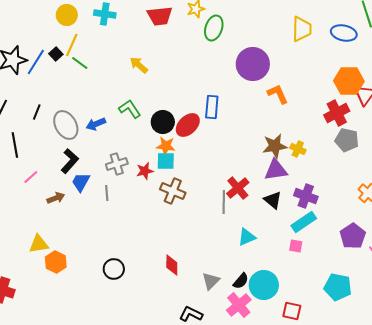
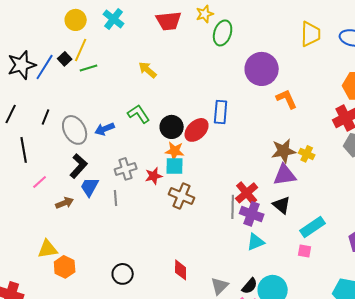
cyan cross: (105, 14) -> (114, 19), turned 30
green line: (80, 63) -> (89, 68), turned -54
purple cross: (306, 196) -> (252, 214), moved

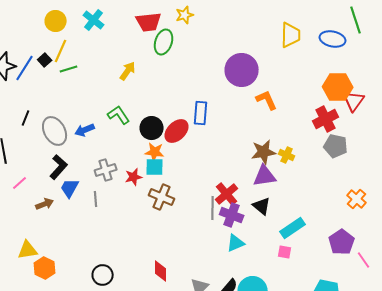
green ellipse: (223, 33) -> (164, 42), moved
yellow arrow: (148, 70) -> (128, 71), turned 84

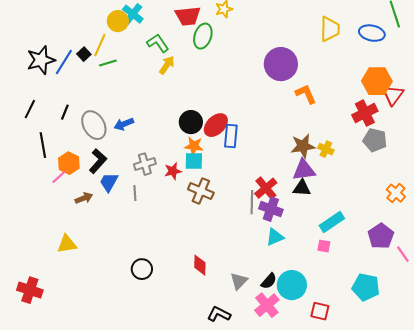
yellow circle: (56, 21) -> (118, 21), moved
blue rectangle: (201, 113) -> (231, 136), moved
green L-shape: (119, 115) -> (158, 43), moved
black triangle: (262, 206) -> (302, 188), moved, turned -36
orange hexagon: (45, 268) -> (69, 163), moved

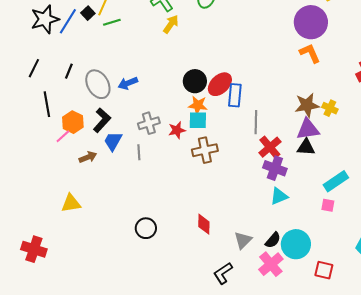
purple circle: (281, 64) -> (311, 22), moved
brown cross: (201, 191) -> (205, 150), turned -35
gray line: (252, 202) -> (256, 122), moved
black L-shape: (219, 314) -> (223, 273), turned -60

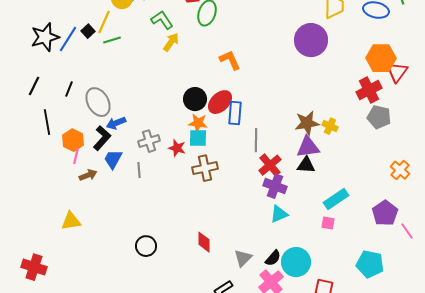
orange L-shape: (310, 53) -> (230, 60), moved
blue arrow: (128, 83) -> (116, 123), moved
red star: (177, 130) -> (177, 148), turned 30
pink line: (63, 136) -> (76, 156), moved, turned -35

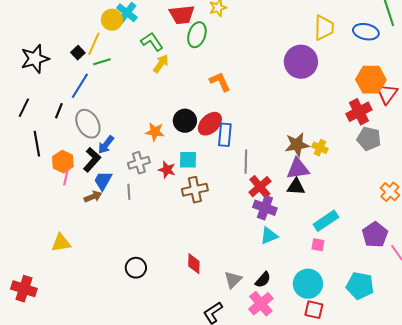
blue line: (68, 39) -> (80, 86), moved
blue arrow: (116, 123) -> (106, 145), turned -30
orange star: (198, 123) -> (155, 132), moved
brown arrow: (88, 175) -> (93, 197), moved
cyan circle: (296, 262) -> (308, 284), moved

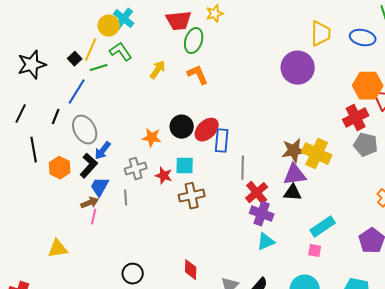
green L-shape: (152, 42) -> (121, 52), moved
orange L-shape: (220, 82) -> (198, 75), moved
yellow cross: (320, 148) -> (317, 154), size x1.8
pink line: (66, 178) -> (94, 217), moved

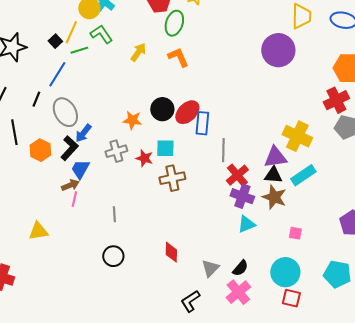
brown star: (294, 151) -> (274, 197), moved, turned 30
gray line: (126, 198) -> (114, 214), moved
cyan rectangle: (323, 227) -> (303, 175), moved

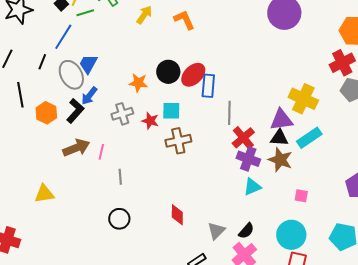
blue trapezoid: (80, 169) -> (88, 64), moved
brown arrow: (70, 185) -> (76, 148), size x1.5
pink line: (74, 199) -> (101, 152), moved

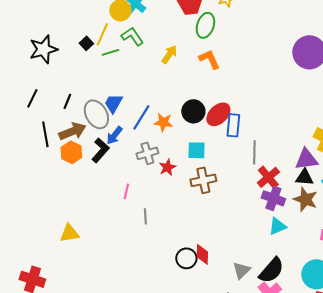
blue line: (63, 37) -> (141, 117), moved
red star: (150, 121) -> (167, 167), moved, turned 30
brown arrow: (76, 148) -> (72, 131), moved
black circle: (119, 219) -> (186, 258), moved
black semicircle: (246, 231) -> (271, 270), size x1.6

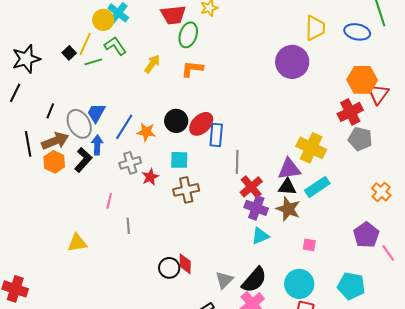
orange L-shape: (209, 59) -> (192, 69), turned -60
black line: (32, 98) -> (15, 93), moved
blue arrow: (114, 135) -> (97, 145), turned 144
yellow triangle: (69, 233) -> (77, 243), moved

